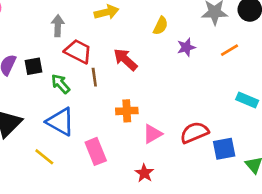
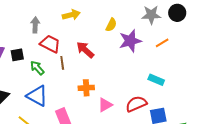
purple star: (186, 47) -> (130, 41), size x1.6
cyan rectangle: (247, 100) -> (156, 80), moved

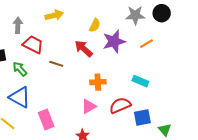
red arrow: (85, 50) -> (84, 49), moved
brown line: (62, 63) -> (56, 64), moved, turned -64
orange cross: (86, 88) -> (98, 82), moved

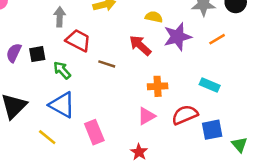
yellow semicircle: (95, 25) -> (154, 17), turned -104

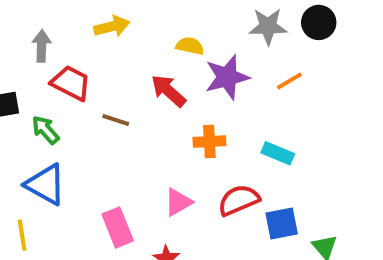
orange cross: (158, 86) -> (209, 142), moved
pink rectangle: (94, 132) -> (118, 227), moved
yellow line: (47, 137) -> (22, 235), turned 42

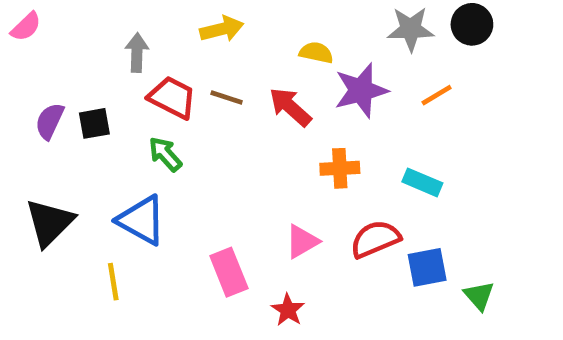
brown line: (116, 120) -> (227, 97), moved
green arrow: (45, 130) -> (165, 154), moved

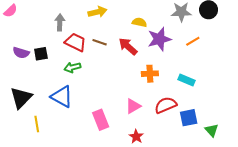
purple semicircle: (50, 121) -> (21, 53), turned -98
green arrow: (165, 154) -> (72, 67), turned -63
yellow line: (113, 282) -> (37, 124), moved
red star: (288, 310) -> (136, 137), moved

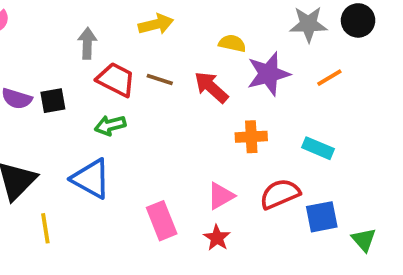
red star: (136, 137) -> (217, 238), moved

